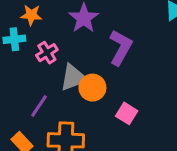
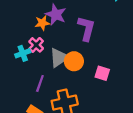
orange star: (31, 15) -> (42, 23), moved
cyan cross: (14, 39) -> (23, 53), moved

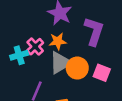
orange star: (42, 23) -> (58, 41), moved
pink square: (102, 73) -> (102, 73), moved

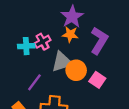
orange star: (58, 41) -> (70, 34), moved

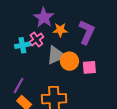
purple star: (72, 17) -> (44, 18), moved
pink square: (97, 80) -> (89, 67), turned -32
purple line: (34, 82) -> (19, 85), moved

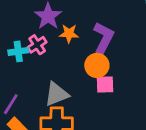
gray triangle: (56, 55) -> (57, 94), moved
orange circle: (69, 61) -> (97, 65), moved

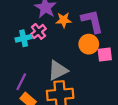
purple L-shape: (104, 38) -> (92, 21), turned -35
pink square: (105, 84) -> (105, 54), moved

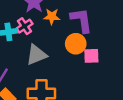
gray triangle: (58, 70) -> (36, 55), moved

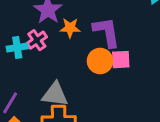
gray triangle: (36, 55) -> (55, 94), moved, turned 30
pink square: (91, 56) -> (121, 60), moved

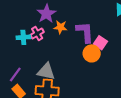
pink square: (121, 60) -> (100, 43), moved, turned 32
orange circle: (100, 61) -> (92, 53), moved

